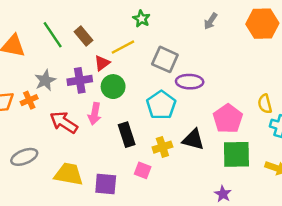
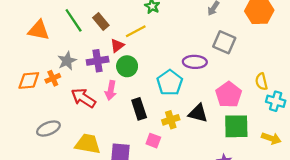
gray square: (165, 59) -> (224, 42), moved

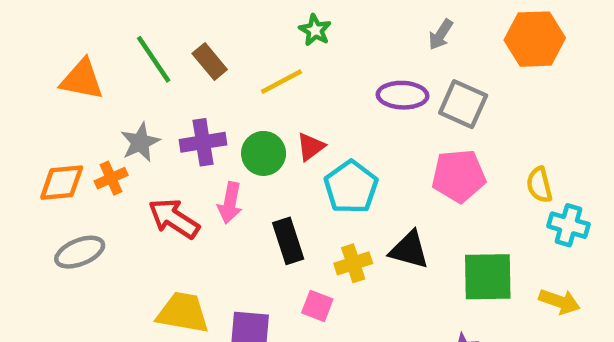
red triangle: (117, 46) -> (311, 147), moved
purple ellipse: (195, 62) -> (403, 95), moved
pink pentagon: (229, 95) -> (459, 176), moved, turned 30
gray ellipse: (48, 129) -> (80, 252), moved

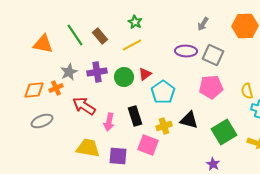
green star: (315, 30) -> (135, 22), moved
pink arrow: (230, 203) -> (109, 122), moved
green square: (488, 277) -> (224, 132), turned -30
pink square: (317, 306) -> (148, 145), size x1.5

